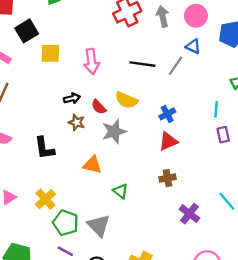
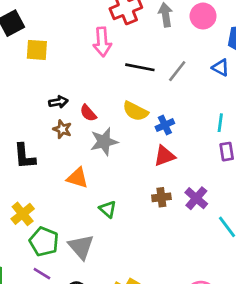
blue triangle: (193, 46) -> (221, 68), moved
pink arrow: (92, 61) -> (102, 42), moved
yellow semicircle: (126, 100) -> (135, 111), moved
purple cross: (189, 214) -> (196, 198), moved

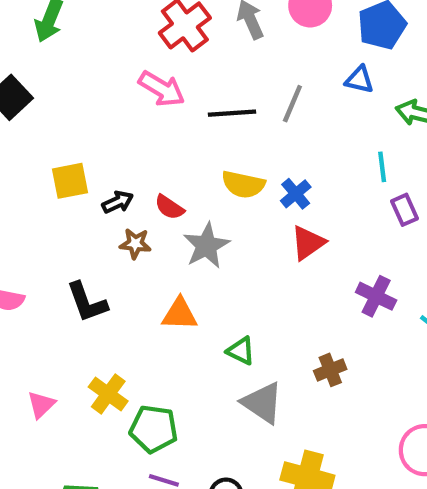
pink arrow: (102, 42) -> (162, 89), turned -40
yellow square: (37, 50) -> (70, 181), moved
brown cross: (161, 197) -> (330, 370), moved
gray triangle: (81, 247) -> (262, 403), moved

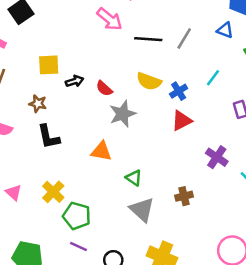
cyan line: (382, 167) -> (213, 78), moved, turned 36
brown star: (135, 244) -> (38, 104), moved
pink triangle: (41, 405) -> (14, 192), turned -42

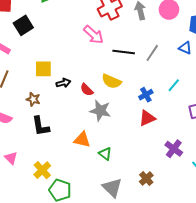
yellow semicircle: (149, 81) -> (111, 81), moved
gray star: (123, 114) -> (100, 111), turned 30
green triangle: (134, 178) -> (105, 154), moved
pink triangle: (14, 192) -> (11, 158), moved
brown cross: (184, 196) -> (146, 179), turned -32

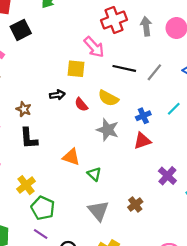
yellow square: (43, 69) -> (76, 69), moved
gray star: (100, 111) -> (108, 130), moved

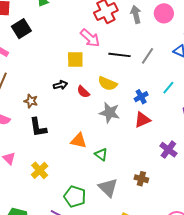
brown cross: (135, 205) -> (141, 179), turned -32
green pentagon: (43, 208) -> (75, 197), moved

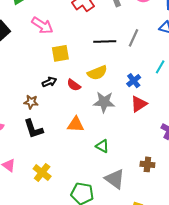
pink arrow: (90, 38) -> (42, 25), moved
yellow semicircle: (108, 84) -> (97, 73), turned -36
brown star: (31, 101) -> (31, 102), moved
orange triangle: (79, 141) -> (76, 124), moved

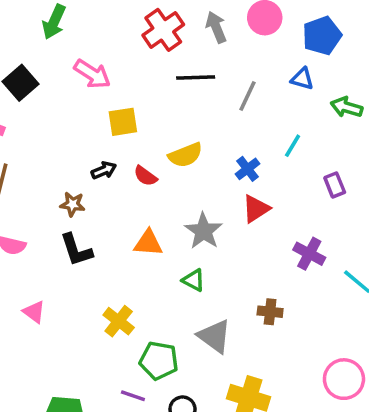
black line: (105, 41) -> (196, 78), moved
gray star: (104, 102) -> (204, 231), moved, turned 30
yellow cross: (42, 173) -> (119, 321), moved

